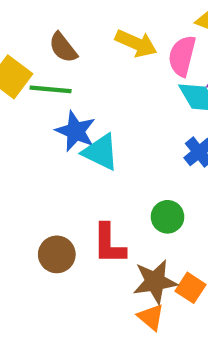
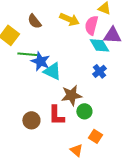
green line: (51, 89) -> (27, 54), moved
green circle: (168, 217) -> (84, 111), moved
brown star: (155, 282) -> (71, 95), moved

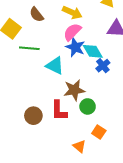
pink semicircle: (91, 25) -> (72, 32), moved, turned 30
cyan diamond: (99, 45) -> (93, 51), moved
blue star: (40, 61) -> (75, 47), moved

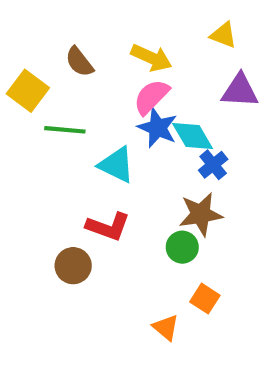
brown star: (74, 90) -> (201, 214), moved
red L-shape: (59, 111) -> (108, 227), moved, turned -70

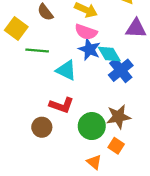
pink semicircle: (151, 97) -> (86, 32), turned -115
blue cross: (213, 165) -> (121, 70), size x1.5
brown star: (201, 214) -> (118, 117), moved
green circle: (182, 247) -> (92, 126), moved, size x1.5

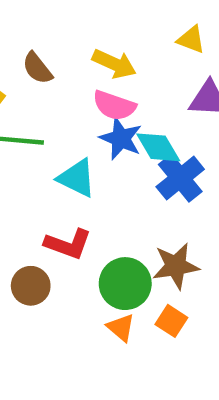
orange triangle: (94, 162) -> (121, 328), moved

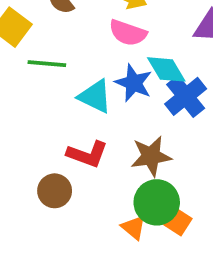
blue star: (121, 138) -> (134, 83), moved
brown star: (176, 266) -> (151, 156), moved
green circle: (125, 284) -> (157, 202), moved

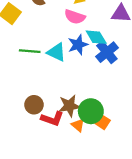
green line: (47, 64) -> (30, 51), moved
blue star: (134, 83) -> (78, 45), turned 30
red L-shape: (87, 154) -> (52, 119), moved
brown star: (151, 156) -> (69, 106), moved

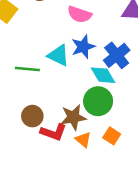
cyan diamond: (96, 37) -> (103, 75), moved
green line: (30, 51) -> (27, 69), moved
green circle: (91, 111) -> (98, 101), moved

